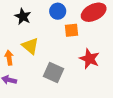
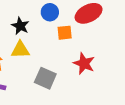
black star: (23, 16) -> (20, 26), moved
yellow triangle: (30, 46) -> (20, 50), turned -42

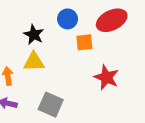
gray square: (45, 78) -> (51, 105), moved

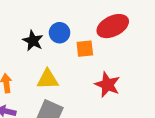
blue circle: (68, 19) -> (60, 33), moved
yellow triangle: (34, 62) -> (48, 79), moved

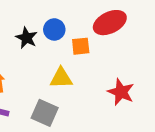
yellow triangle: (48, 79) -> (61, 78), moved
red star: (107, 85) -> (121, 92), moved

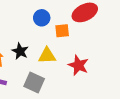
black star: (27, 38) -> (20, 51), moved
red star: (121, 92) -> (78, 65), moved

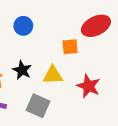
blue circle: (42, 18) -> (23, 26), moved

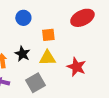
orange square: (70, 47) -> (48, 35), moved
gray square: (38, 106) -> (35, 83), turned 36

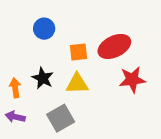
red ellipse: (82, 18) -> (114, 46), moved
red star: (76, 67) -> (132, 80), moved, turned -30

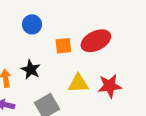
red star: (132, 80) -> (110, 86), moved
yellow triangle: (77, 84) -> (78, 83), moved

